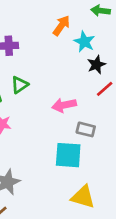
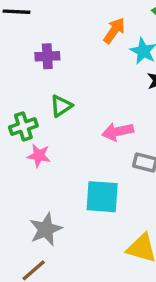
cyan square: (68, 155) -> (102, 197), moved

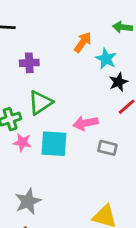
green triangle: (61, 106) -> (40, 103), size x1.4
cyan square: (102, 197) -> (54, 144), moved

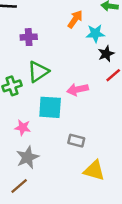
cyan star: (106, 59) -> (95, 33), turned -30
pink star: (22, 142) -> (23, 128), moved
gray rectangle: (107, 148) -> (76, 141), moved

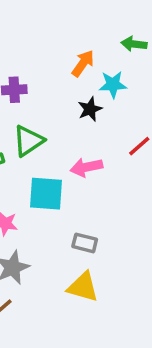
black star: (106, 54) -> (90, 109), moved
yellow triangle: (94, 170) -> (83, 287), moved

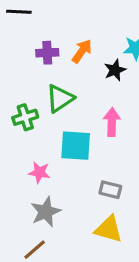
orange arrow: (83, 63) -> (82, 51), moved
pink arrow: (86, 167) -> (112, 122), turned 104

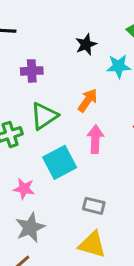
orange arrow: (82, 51) -> (88, 100), moved
black star: (115, 70) -> (86, 45), moved
cyan square: (76, 146) -> (60, 162), turned -32

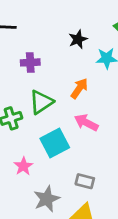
pink arrow: (95, 139) -> (86, 123), turned -65
pink star: (24, 189) -> (23, 166), turned 30
gray star: (30, 228) -> (47, 199), moved

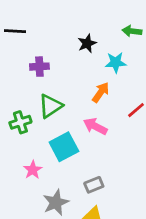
orange arrow: (79, 88) -> (101, 92), moved
gray rectangle: (85, 181) -> (94, 185), turned -36

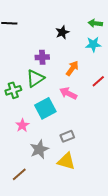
cyan star: (116, 62) -> (93, 44), moved
purple cross: (39, 67) -> (42, 57), moved

